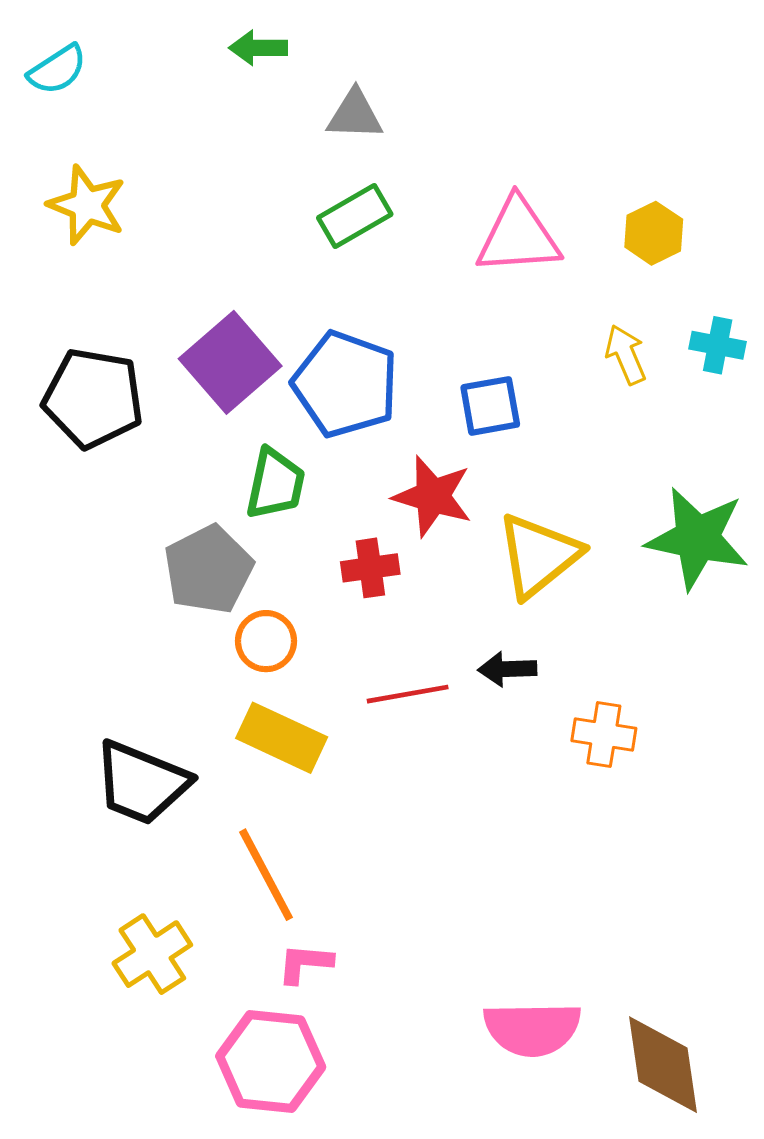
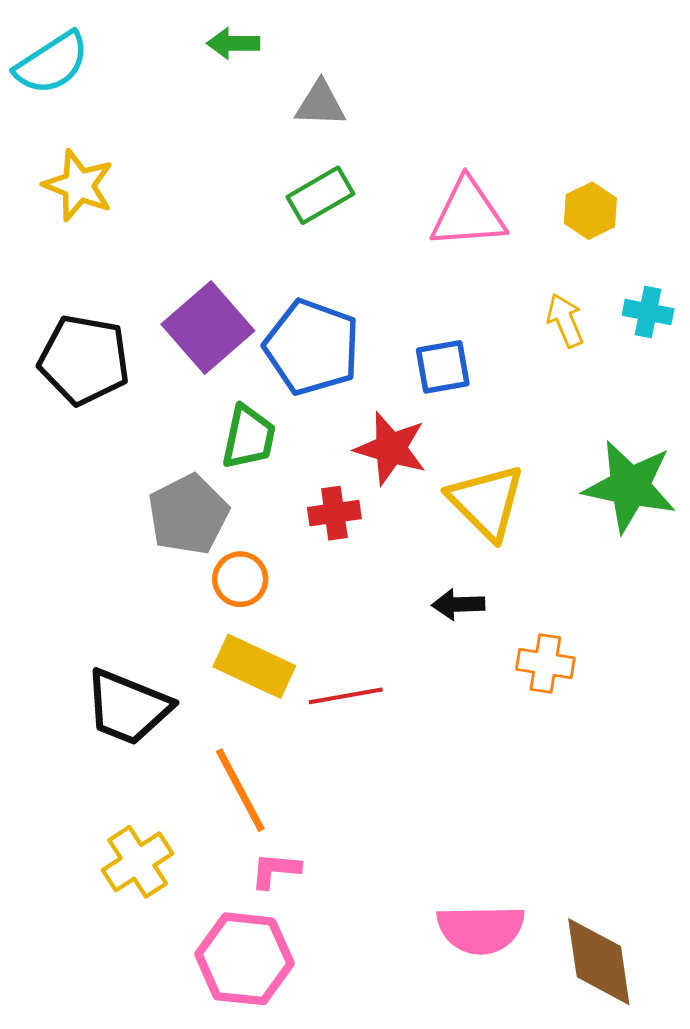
cyan semicircle: (57, 70) -> (52, 63), size x1.4
yellow triangle: (538, 555) -> (486, 502), turned -36
red line: (408, 694) -> (346, 696), moved

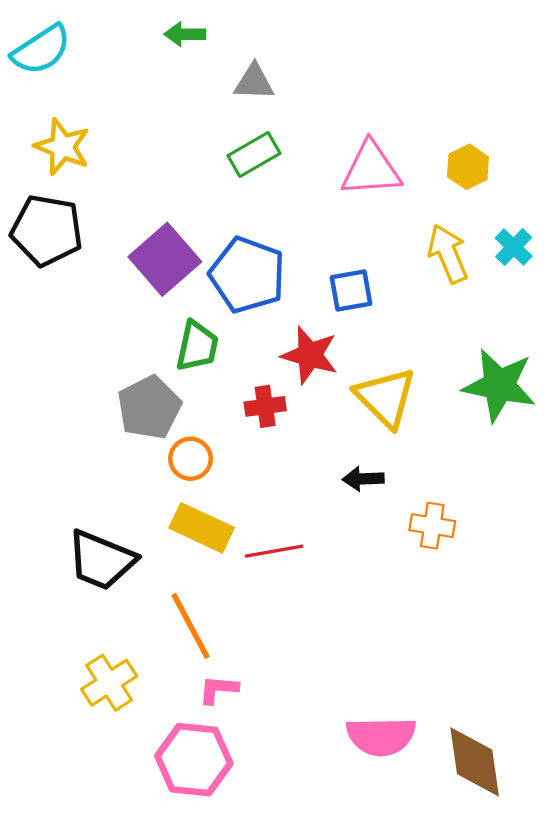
cyan cross: (648, 312) -> (514, 247), turned 33
yellow arrow: (565, 320) -> (448, 254), size x1.4
black pentagon: (84, 360) -> (47, 230), moved

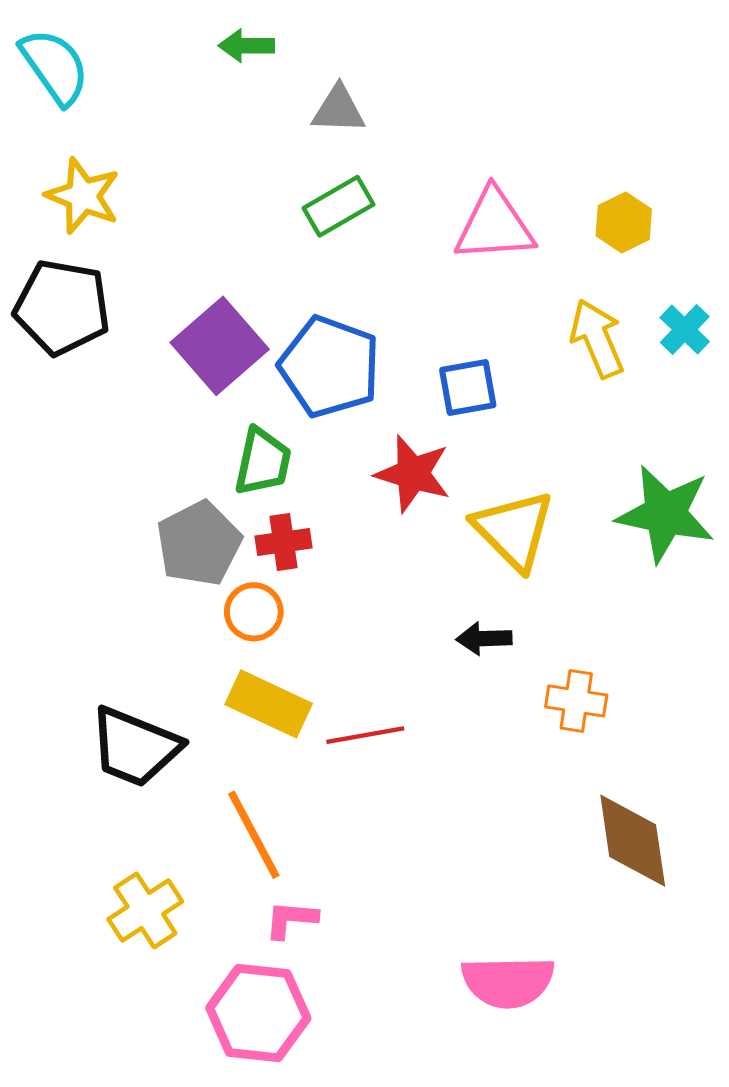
cyan semicircle: (41, 50) -> (55, 67), turned -92
red cross: (265, 406) -> (284, 542), moved
brown diamond: (475, 762) -> (633, 841), moved

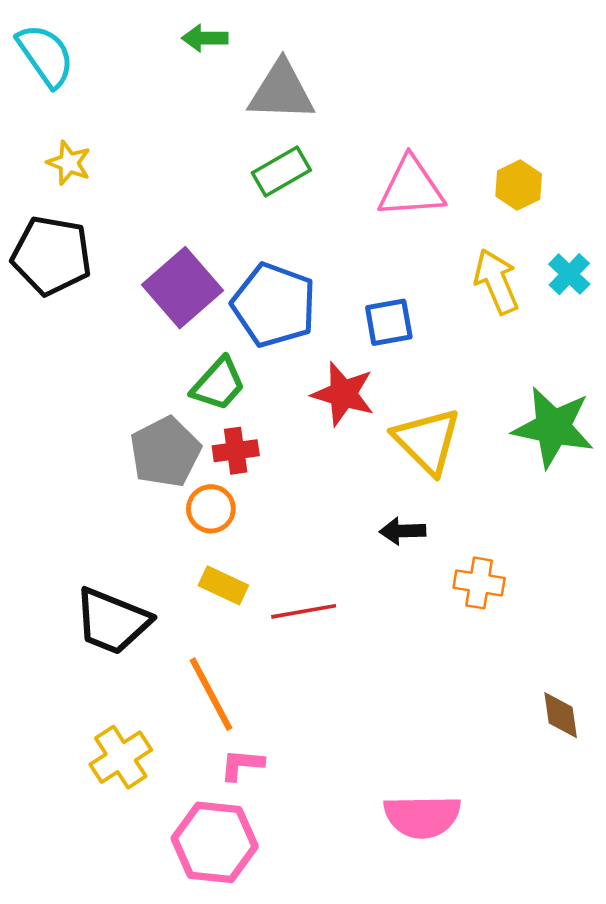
gray triangle: (338, 110) -> (281, 91), size x1.5
yellow star: (83, 196) -> (69, 163), size x0.7
green trapezoid: (263, 462) -> (218, 384), turned 30
yellow rectangle: (269, 704) -> (223, 585), size x0.7
brown diamond: (633, 841) -> (561, 715), moved, size x0.6

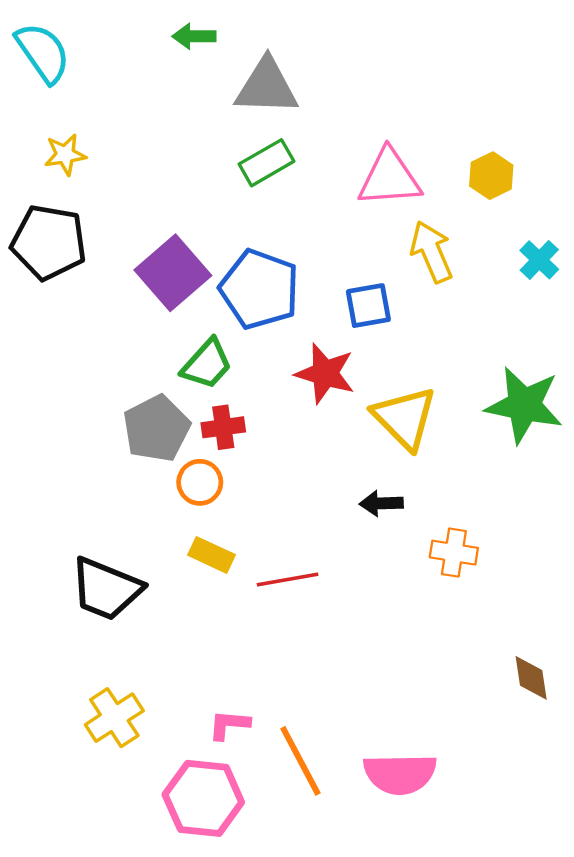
yellow star: (69, 163) -> (65, 155), turned -30
yellow arrow: (496, 281) -> (432, 252), moved
orange line: (211, 694) -> (300, 761), moved

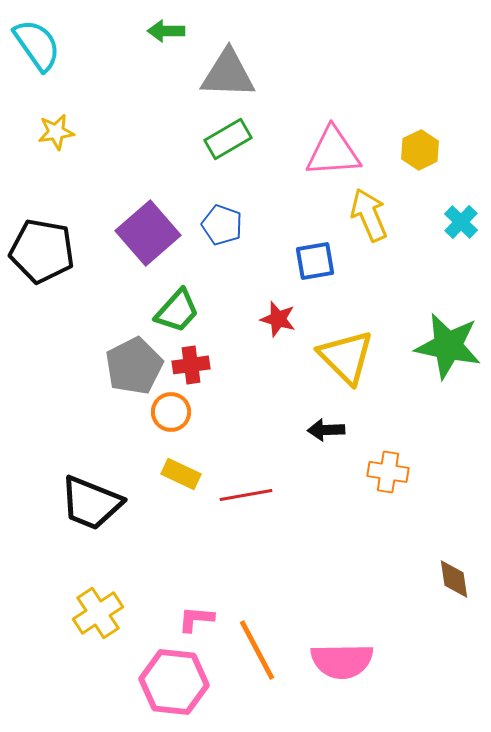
black pentagon: (49, 242) -> (42, 251), moved
blue pentagon: (259, 289) -> (222, 225), moved, size x0.6
red star: (325, 373) -> (278, 319), size x0.7

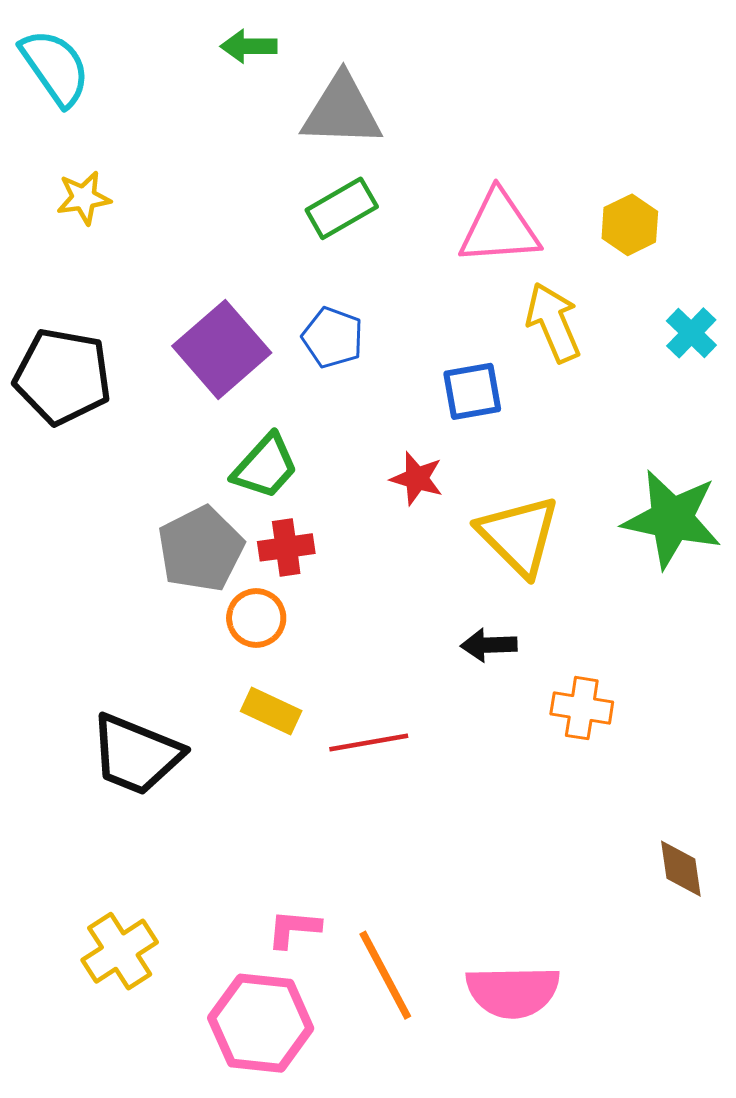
yellow cross: (98, 613) -> (120, 951), moved

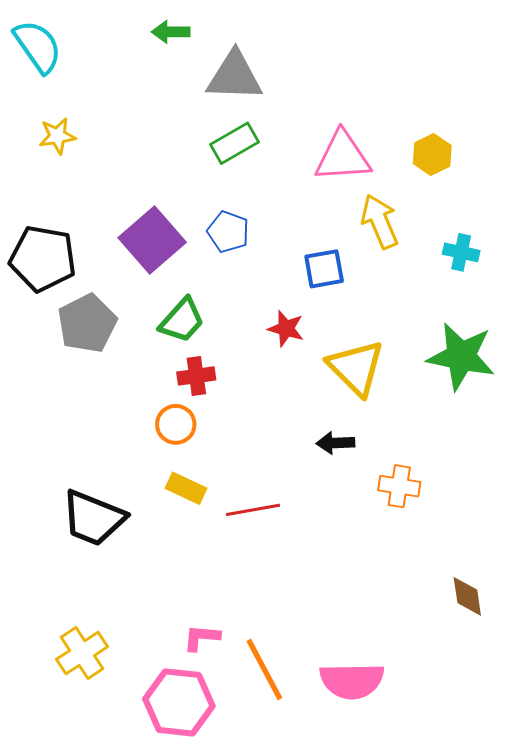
cyan cross: (691, 333) -> (461, 252), moved, turned -32
gray pentagon: (201, 549) -> (87, 323), moved

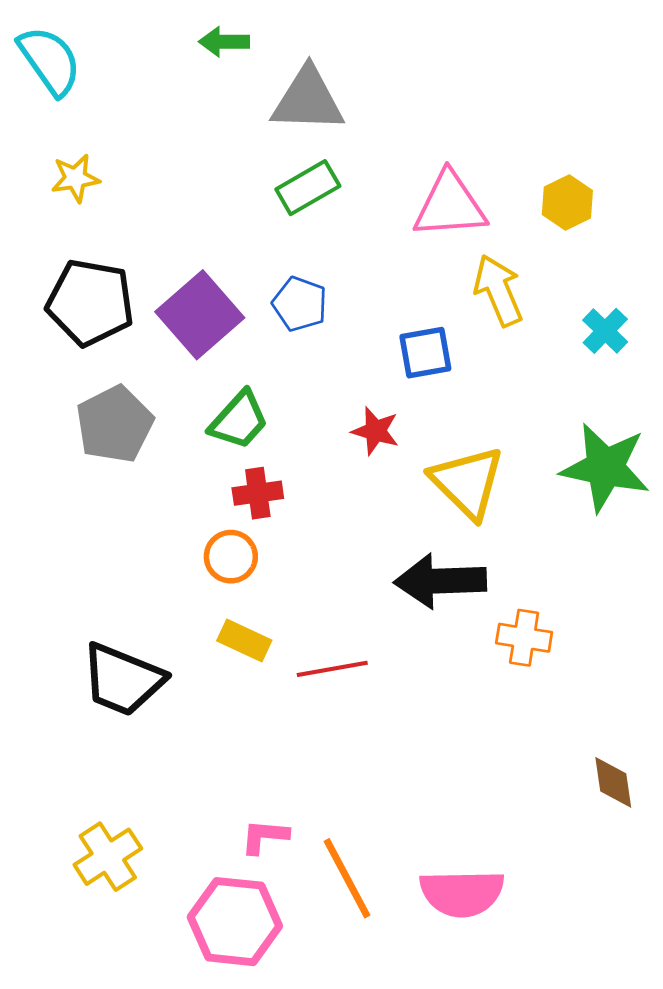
cyan cross: (461, 252) -> (605, 331), turned 32
black pentagon: (43, 259) -> (90, 303), moved
black arrow: (335, 443) -> (440, 581), size x1.8

